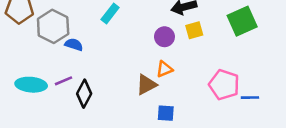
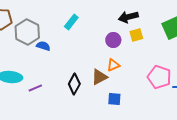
purple line: (63, 81) -> (35, 88), moved
black diamond: (84, 94) -> (74, 84), moved

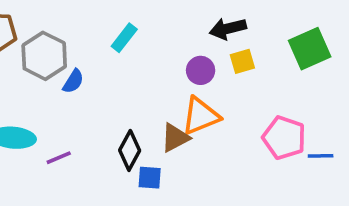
blue semicircle: (43, 46) -> (73, 81), turned 104
orange triangle: (113, 65) -> (201, 116), size x1.6
blue square: (114, 99) -> (150, 178), moved

